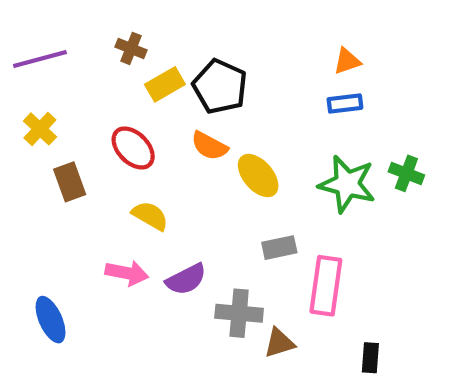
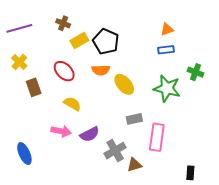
orange semicircle: (209, 146) -> (101, 70), turned -30
green cross: (406, 173) -> (195, 72), moved
gray cross: (239, 313) -> (115, 151), turned -35
black rectangle: (370, 358) -> (190, 173), moved

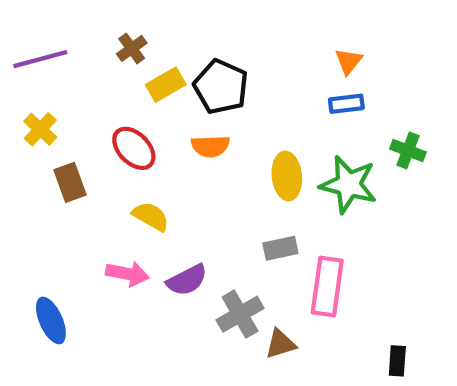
brown cross: (63, 23) -> (132, 48), turned 32
orange triangle: (167, 29) -> (348, 61), turned -32
yellow ellipse: (124, 84) -> (287, 176), moved, turned 35

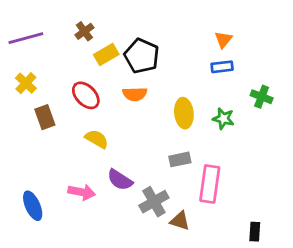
green star: (348, 184) -> (223, 119), size x0.6
pink arrow: (127, 274) -> (82, 192), moved
purple semicircle: (187, 280) -> (120, 180), turned 60
brown triangle: (280, 344) -> (180, 221), turned 35

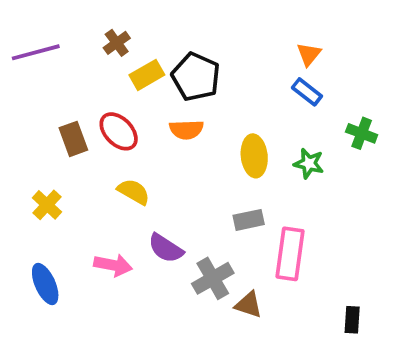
blue rectangle: (222, 67) -> (307, 92), turned 45
yellow cross: (26, 83) -> (47, 205), moved
brown rectangle: (45, 117) -> (73, 139), moved

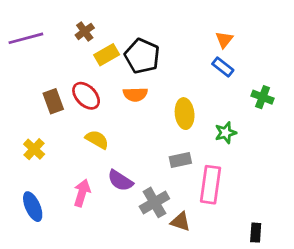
green star: (309, 163) -> (226, 133), moved, turned -30
pink arrow: (113, 265) -> (82, 193), turned -84

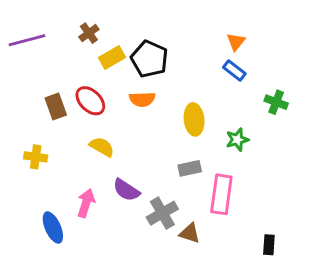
yellow cross: (34, 149) -> (36, 157), turned -35
blue ellipse: (33, 207) -> (53, 227), moved

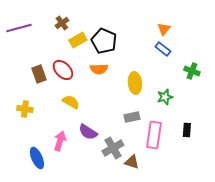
black rectangle: (269, 245) -> (187, 130), moved

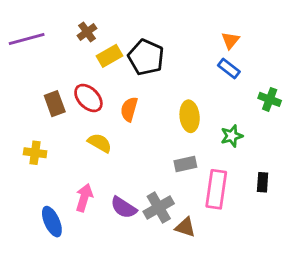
orange semicircle: (99, 69) -> (129, 109), moved, turned 108
purple semicircle: (88, 132) -> (124, 208), moved

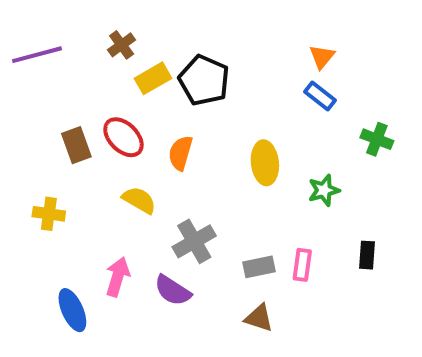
gray rectangle: (185, 164) -> (259, 267), moved
pink rectangle: (216, 189) -> (302, 265), size x0.6
gray cross: (159, 208) -> (194, 241), moved

